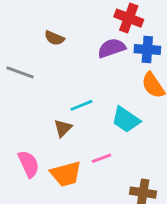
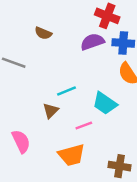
pink line: (102, 158) -> (84, 125), moved
orange trapezoid: (66, 174) -> (72, 155), moved

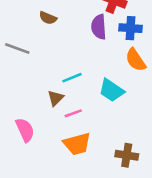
purple semicircle: (92, 42) -> (99, 27), turned -75
pink line: (84, 125) -> (73, 113), moved

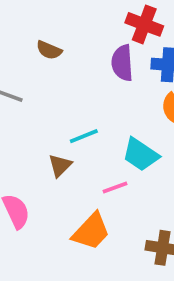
pink line: (73, 113) -> (115, 187), moved
orange trapezoid: (77, 144) -> (91, 231), turned -32

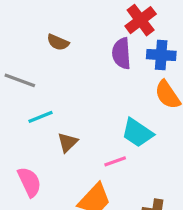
red cross: (144, 24) -> (141, 20), turned 32
cyan line: (84, 136) -> (41, 117), moved

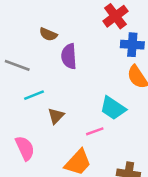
purple semicircle: (121, 53) -> (69, 56), moved

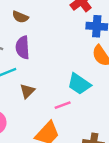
purple semicircle: (69, 56) -> (23, 47), moved

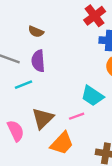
brown triangle: (27, 91) -> (43, 118), moved, size x1.5

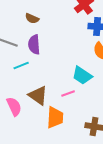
brown triangle: (43, 118) -> (38, 96), turned -40
orange trapezoid: (62, 143) -> (55, 118), turned -40

